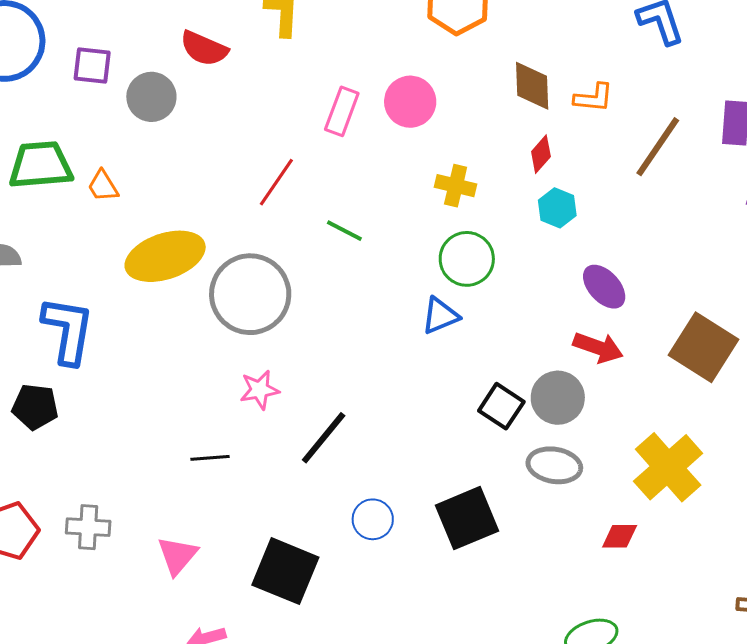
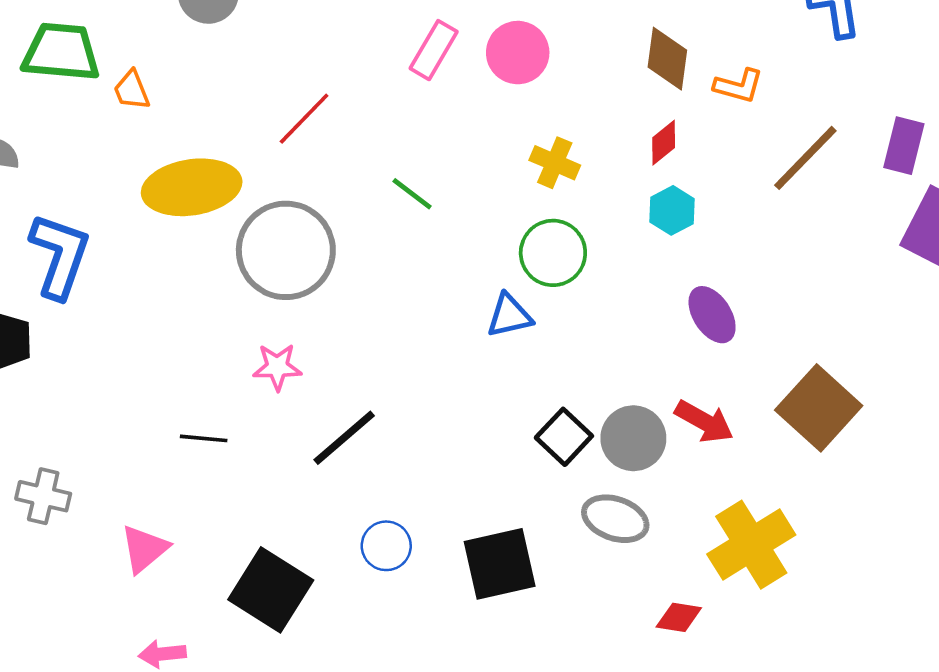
red line: (276, 182) -> (304, 119), moved
red arrow: (598, 347) -> (704, 421), moved

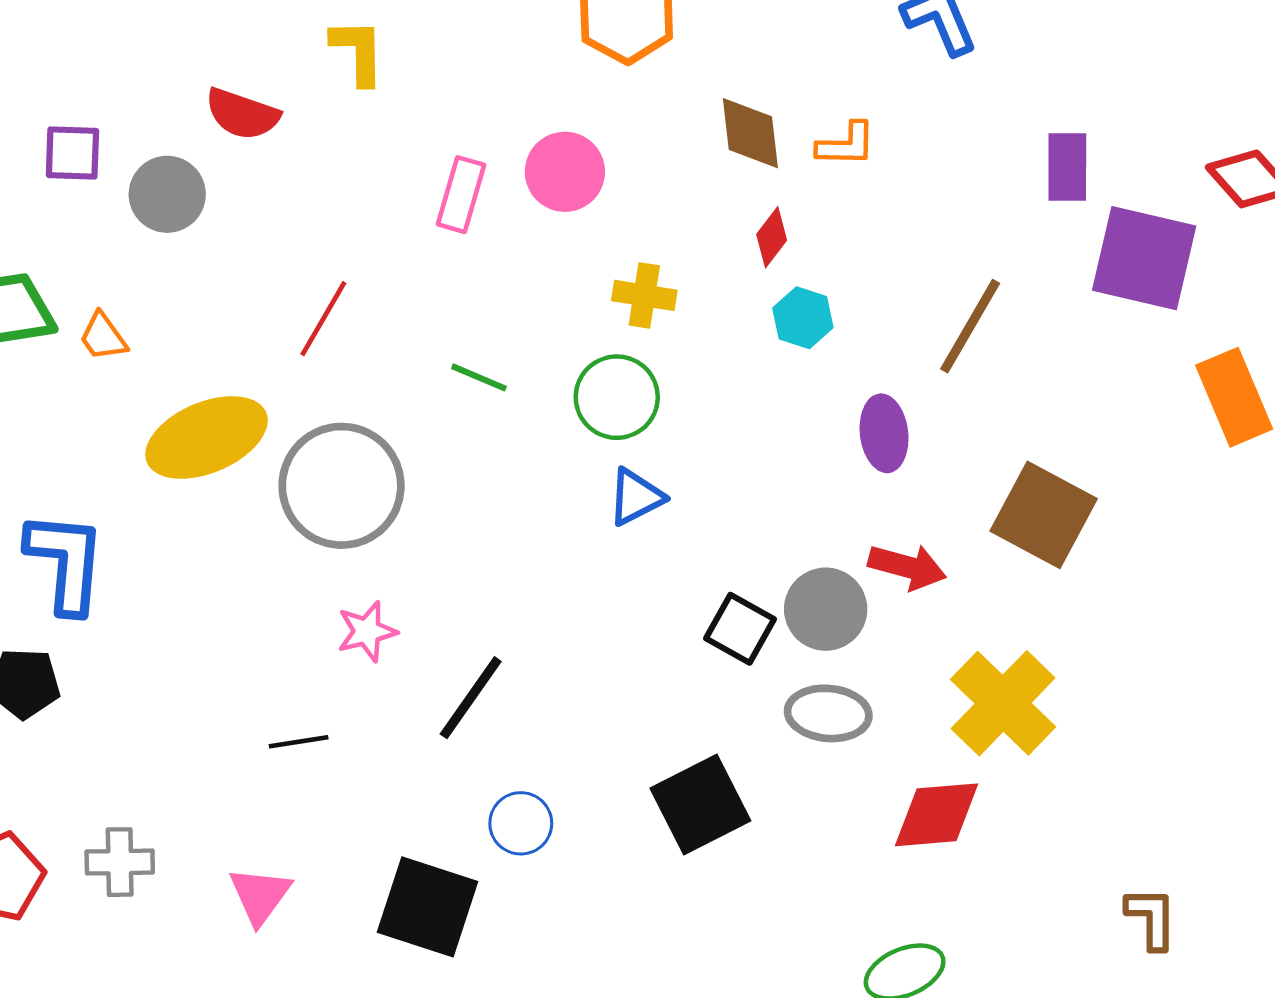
brown line: (805, 158) -> (970, 326), moved
green circle: (553, 253) -> (617, 397), moved
purple ellipse: (712, 315) -> (884, 433), turned 40
blue circle: (386, 546) -> (521, 823), moved
red diamond: (679, 617) -> (937, 815), size x1.6

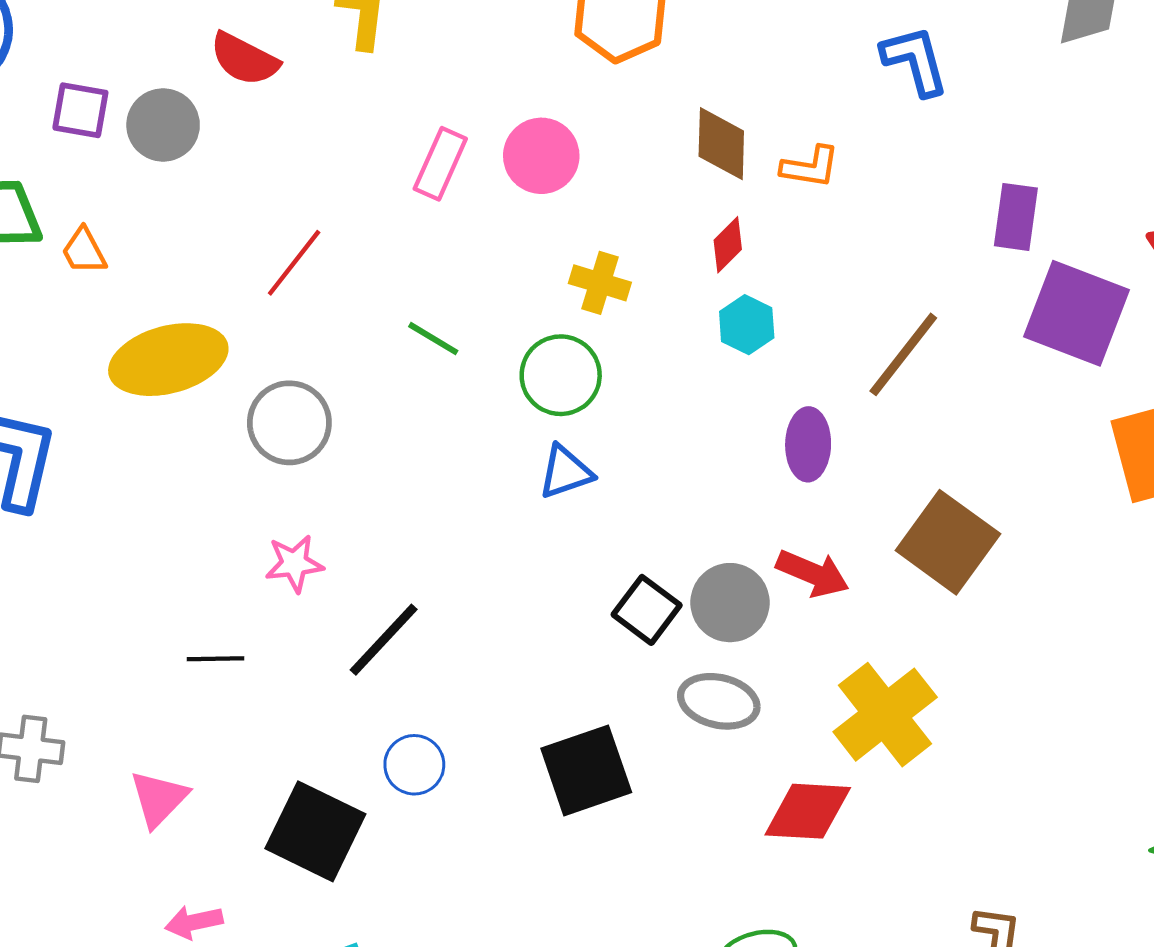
purple square: (72, 153) -> (80, 110), moved
gray circle: (342, 486) -> (289, 423), size x0.7

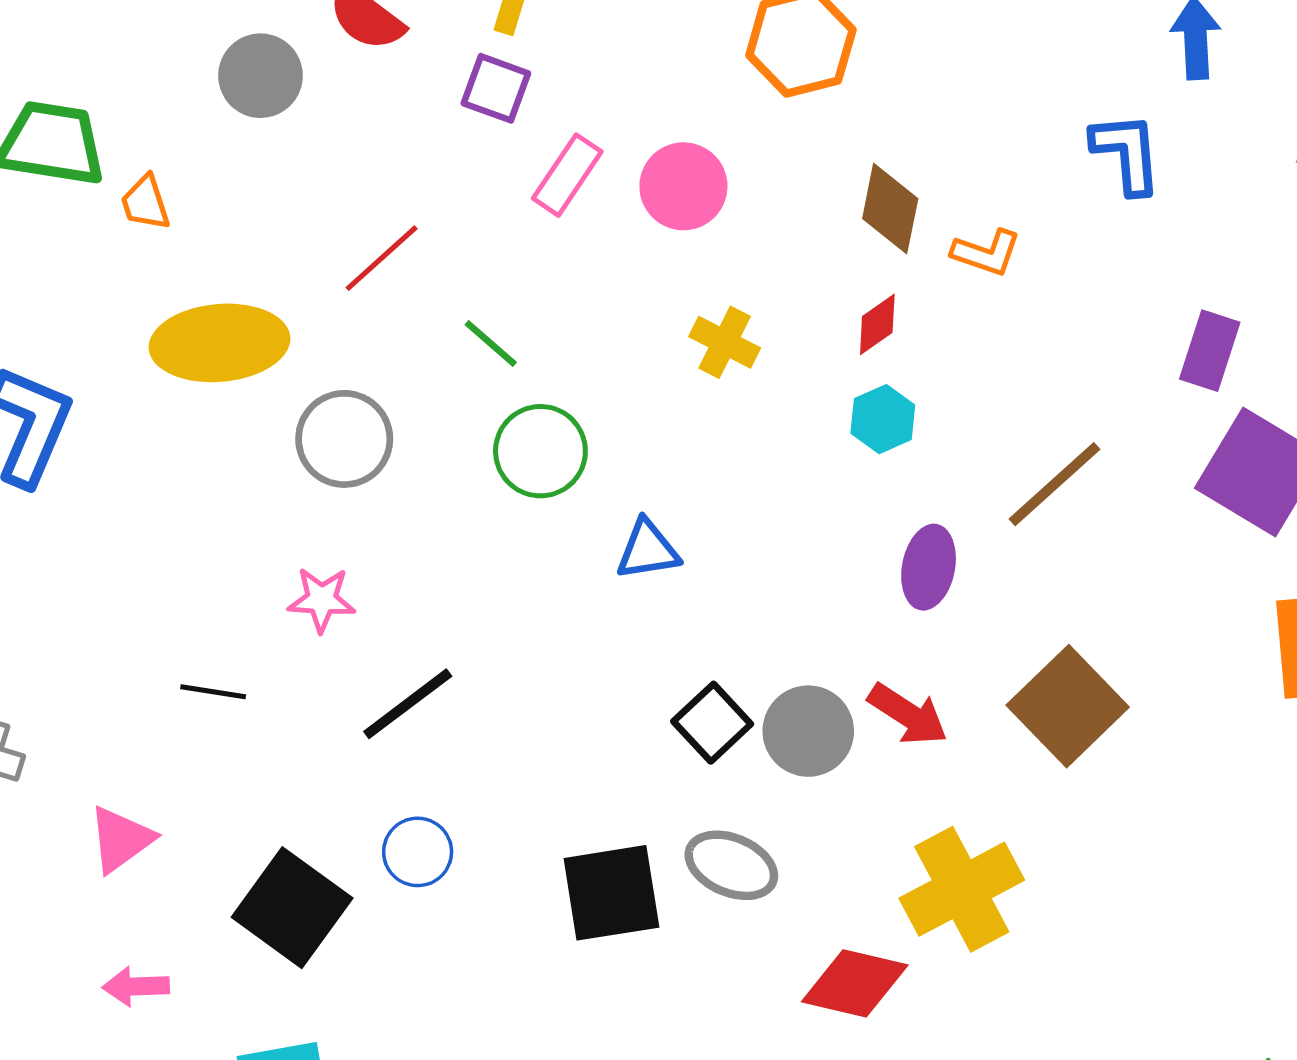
purple square: (80, 110) -> (496, 88), moved
green line: (433, 339) -> (491, 343), moved
green circle: (561, 375) -> (540, 451), moved
gray ellipse: (719, 701) -> (731, 865), moved

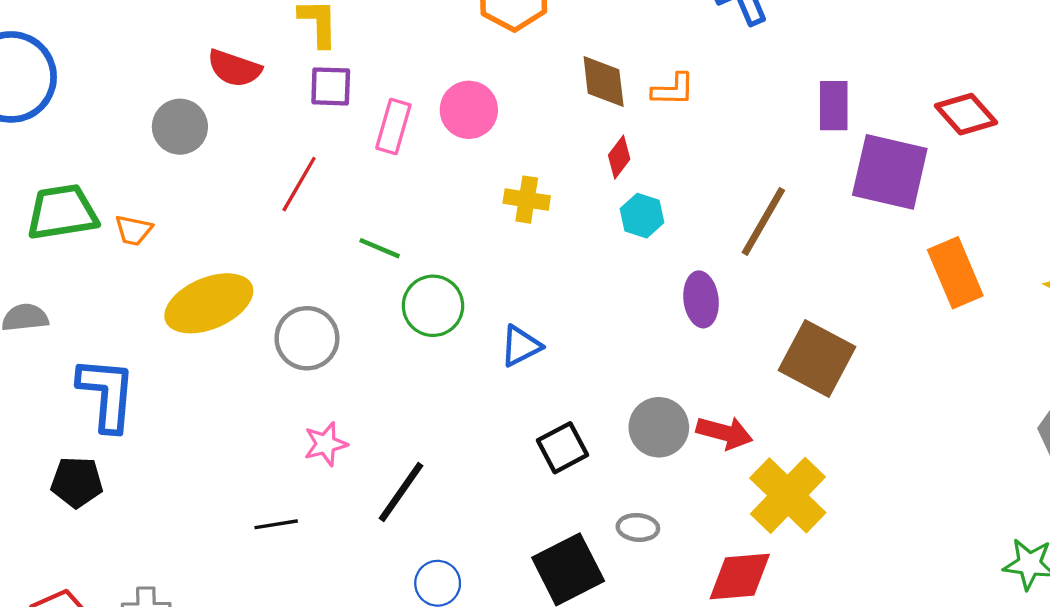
orange trapezoid: (145, 203) -> (133, 230), turned -42
red line: (382, 258) -> (299, 184), moved
red arrow: (908, 714) -> (725, 433), moved
black square: (712, 723) -> (562, 448), moved, turned 33
gray ellipse: (731, 865) -> (638, 527), size x0.7

